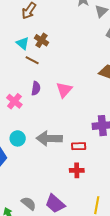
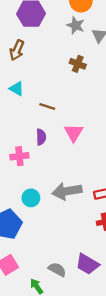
brown cross: (41, 40) -> (78, 64), moved
brown line: (32, 60) -> (47, 107), moved
pink cross: (14, 101) -> (19, 156), turned -35

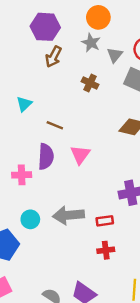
brown arrow: (17, 50) -> (53, 57), moved
cyan triangle: (17, 89) -> (24, 104), turned 42
purple semicircle: (41, 137) -> (46, 157), size x1.5

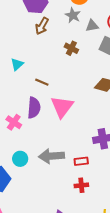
gray triangle: (115, 55) -> (92, 26), turned 40
pink triangle: (80, 155) -> (62, 107), size x1.4
pink cross: (22, 175) -> (14, 122), turned 35

